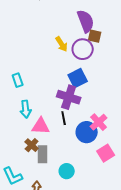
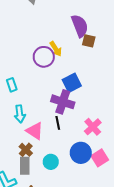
purple circle: (83, 49) -> (44, 57), moved
pink triangle: (41, 126) -> (35, 131), turned 30
blue circle: (87, 132) -> (81, 153), moved
gray rectangle: (43, 154) -> (25, 166), moved
cyan circle: (67, 171) -> (51, 162), moved

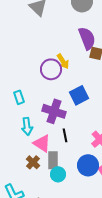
purple cross: (63, 102) -> (54, 111), moved
gray rectangle: (25, 166) -> (53, 160), moved

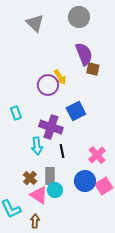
cyan arrow: (27, 126) -> (37, 146), moved
pink triangle: (42, 143) -> (39, 195), moved

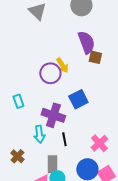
brown cross: (30, 178) -> (17, 156), moved

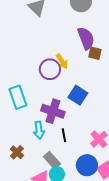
blue square: (78, 99) -> (78, 95), turned -30
cyan rectangle: (18, 101) -> (18, 97), size x1.6
gray rectangle: (52, 164) -> (52, 160), turned -42

